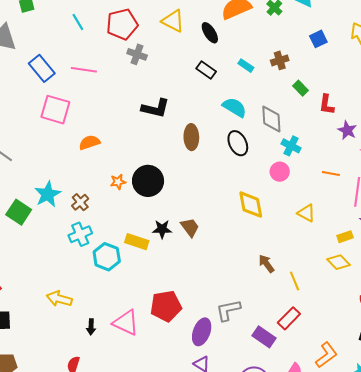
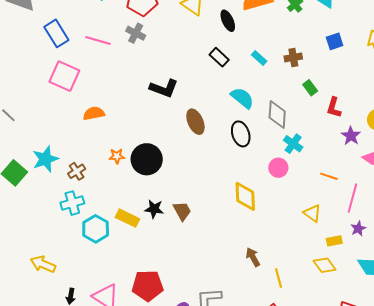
gray cross: (137, 54) -> (136, 33), moved
brown ellipse: (191, 137) -> (195, 122), turned -30
yellow triangle: (306, 213) -> (312, 213), moved

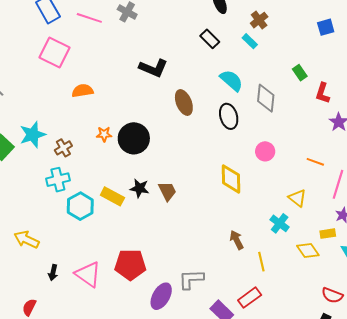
brown cross: (293, 57) -> (259, 20), moved, turned -30
cyan cross: (293, 144) -> (280, 223), moved
yellow rectangle: (334, 241) -> (328, 234), moved

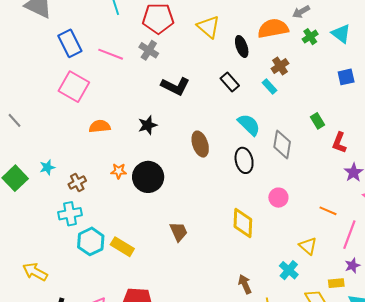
black L-shape: (153, 68) -> (175, 86), moved
cyan star: (33, 135) -> (47, 167), size x0.6
black star: (140, 188) -> (148, 125), moved, turned -30
yellow rectangle: (112, 196) -> (122, 247), moved

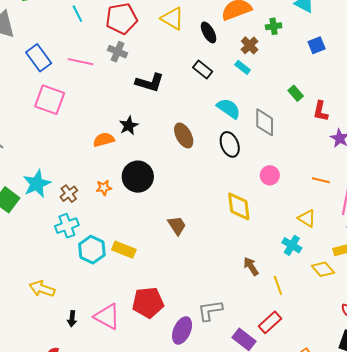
green cross: (310, 37) -> (274, 26), moved, turned 35
orange semicircle: (100, 126) -> (104, 140), moved
cyan star: (47, 167) -> (37, 184), size x1.8
orange star: (119, 171) -> (104, 188), moved

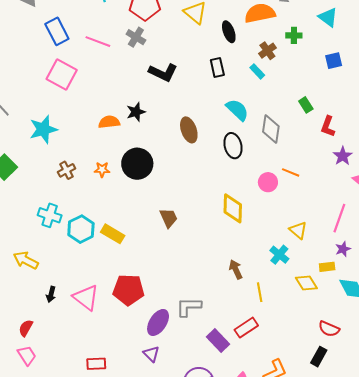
black rectangle: (203, 69) -> (217, 67), turned 30
orange line: (321, 180) -> (291, 172), moved
cyan star: (37, 184) -> (43, 129), moved
cyan cross: (67, 226) -> (50, 215), moved, turned 30

